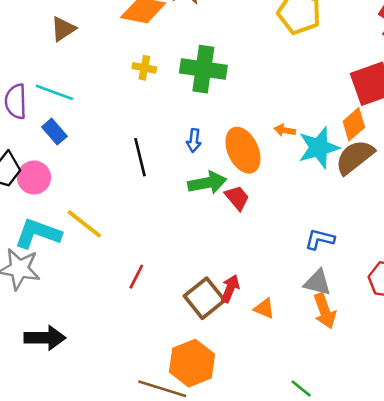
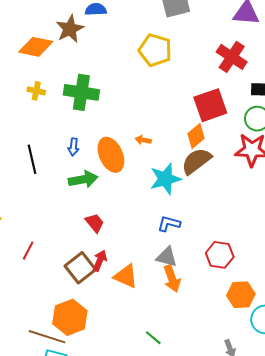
cyan star: (319, 148) -> (165, 179), moved
red trapezoid: (237, 198) -> (95, 223), moved
orange triangle: (264, 308) -> (126, 276), size x1.5

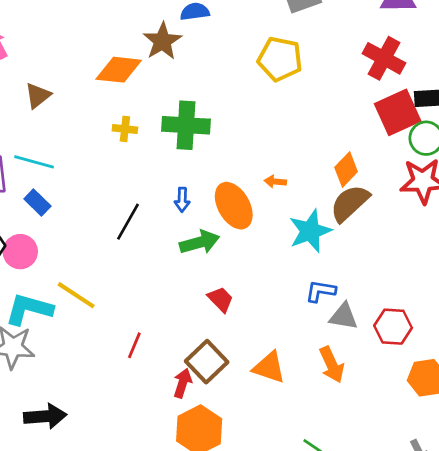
red square: (210, 105) -> (398, 112), moved
black line: (32, 159) -> (128, 222), turned 48
gray triangle: (167, 257) -> (344, 316), moved
red arrow: (100, 261) -> (183, 383), moved

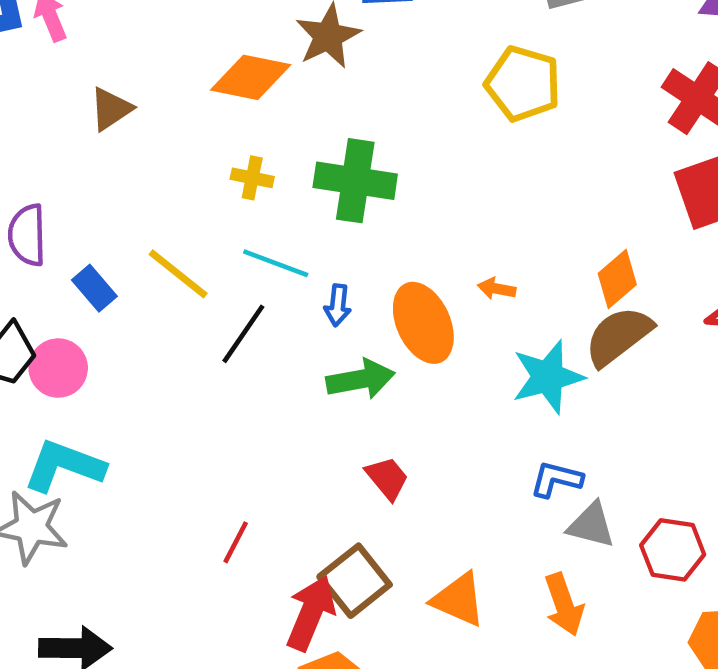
cyan line: (34, 162) -> (276, 263), moved
yellow line: (76, 295) -> (178, 274), moved
red arrow: (183, 383) -> (311, 613), size x1.5

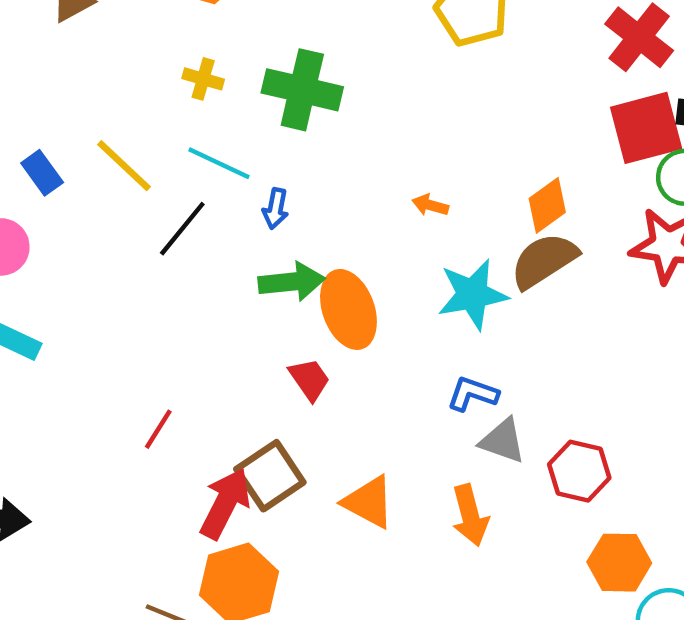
orange ellipse: (423, 323) -> (348, 309), moved

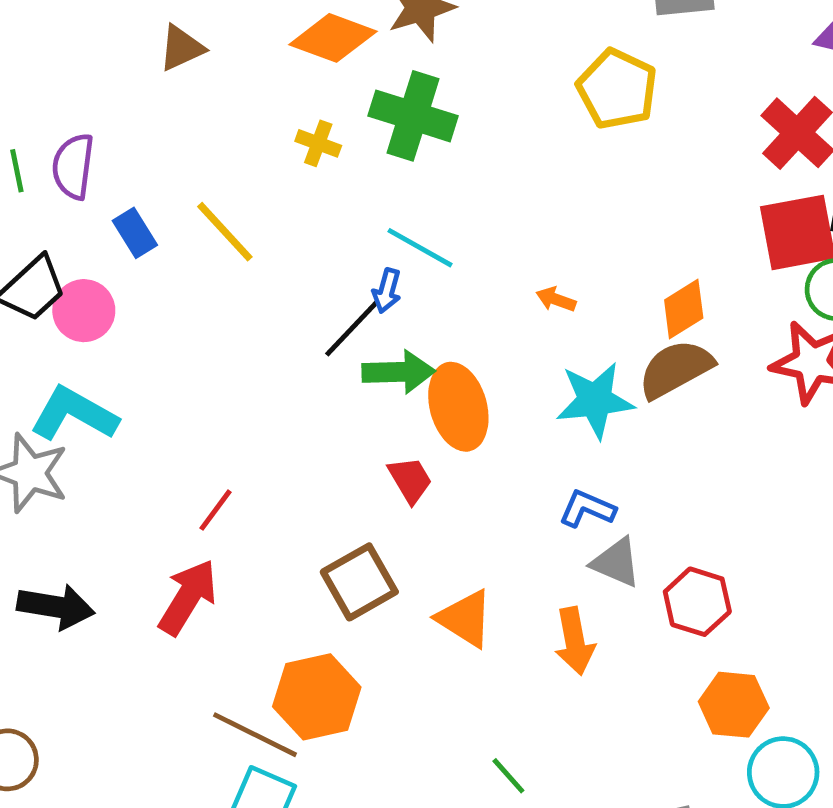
green cross: (302, 90) -> (413, 116), moved
cyan line: (219, 163) -> (420, 248), moved
black line: (182, 229) -> (352, 329), moved
red line: (158, 429) -> (216, 510), moved
red arrow: (225, 503) -> (188, 597), moved

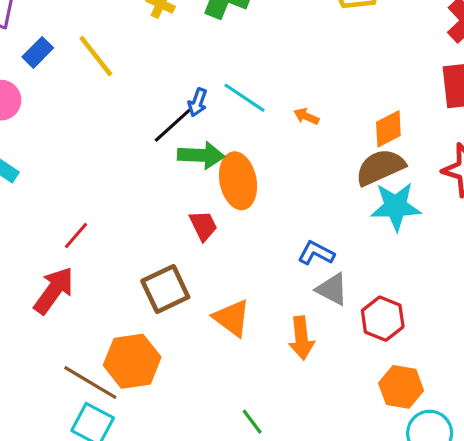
blue rectangle: (135, 233) -> (38, 52), turned 72
cyan line: (420, 248) -> (244, 98), moved
cyan star: (595, 400) -> (396, 206), moved

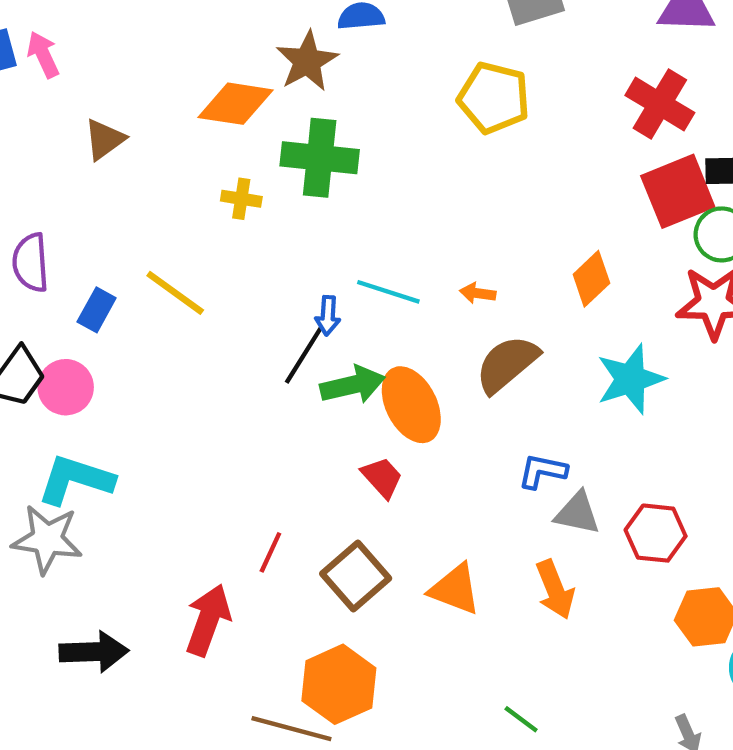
brown semicircle: (380, 167) -> (507, 364), moved
red line: (76, 235) -> (270, 552), moved

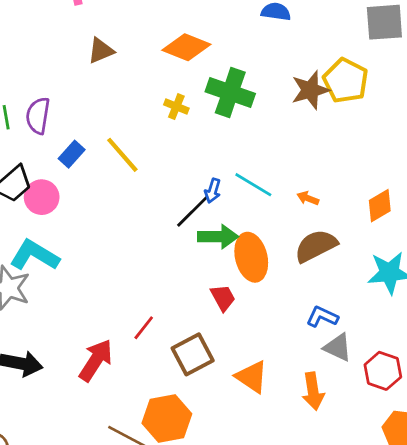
brown star: (307, 61) -> (310, 90), moved

